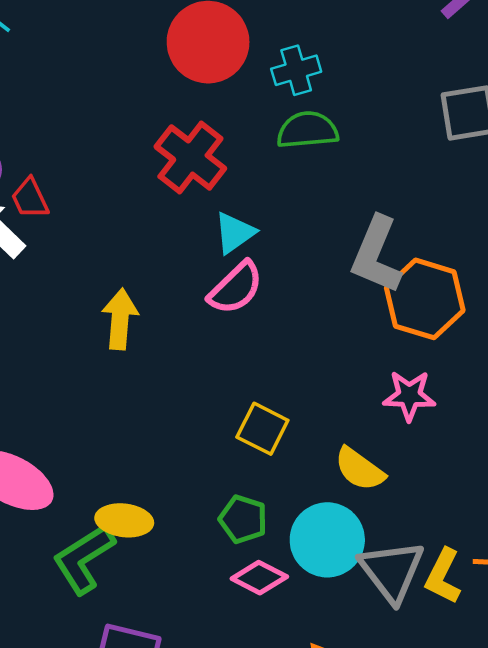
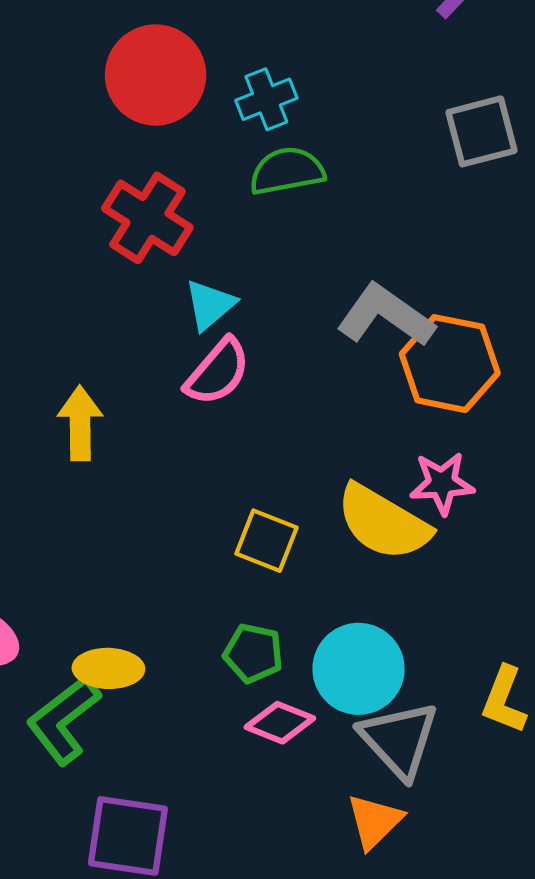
gray L-shape: (376, 255) -> (386, 315), turned 108
yellow semicircle: (360, 469) -> (383, 522), moved, size x1.5
gray triangle: (392, 571) -> (399, 740), moved

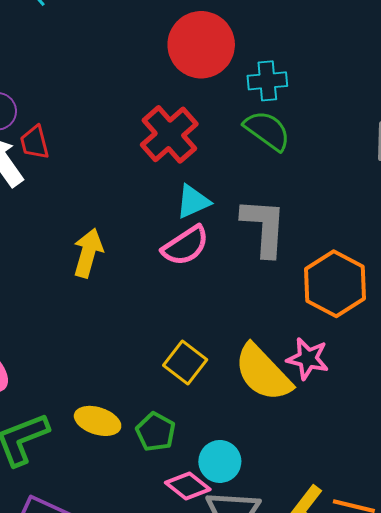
green semicircle: (287, 171) -> (267, 130), turned 30
gray L-shape: (386, 315) -> (264, 227), moved, turned 42
yellow ellipse: (108, 668) -> (98, 421), moved
cyan circle: (359, 669) -> (220, 461), size x0.7
pink diamond: (280, 723) -> (188, 486), moved

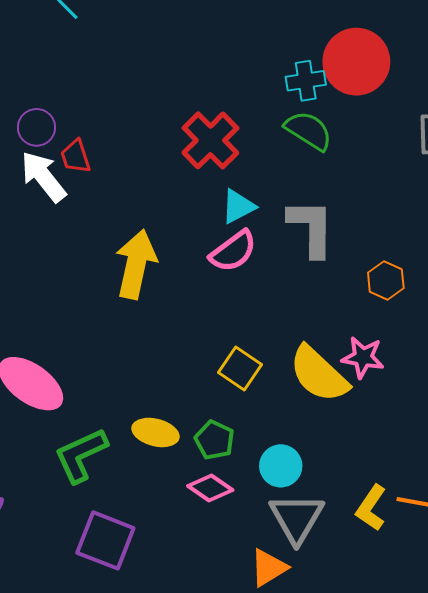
red circle: (201, 45) -> (356, 62), moved
yellow arrow: (88, 253) -> (136, 264), size x1.4
orange hexagon: (335, 284) -> (386, 280), size x0.6
pink diamond: (188, 486) -> (210, 488), moved

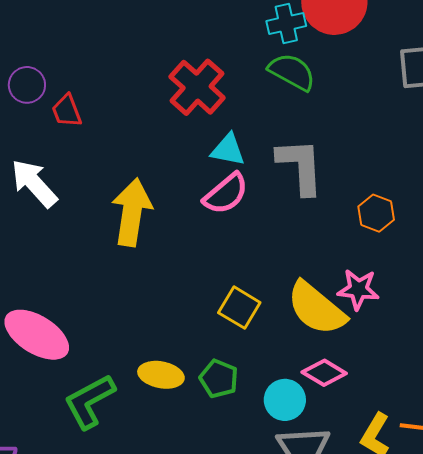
white arrow: (43, 177) -> (34, 183), moved
cyan triangle: (238, 206) -> (228, 150), turned 42
pink diamond: (210, 488) -> (324, 373), moved

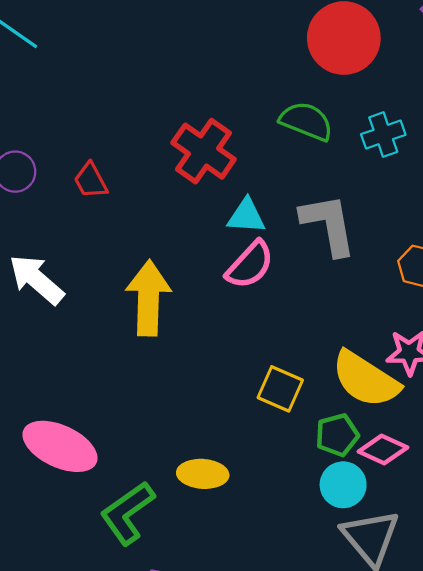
cyan cross: (286, 23) -> (383, 135), moved
red trapezoid: (67, 111) -> (91, 181), moved
green pentagon: (219, 379) -> (337, 435), moved, turned -30

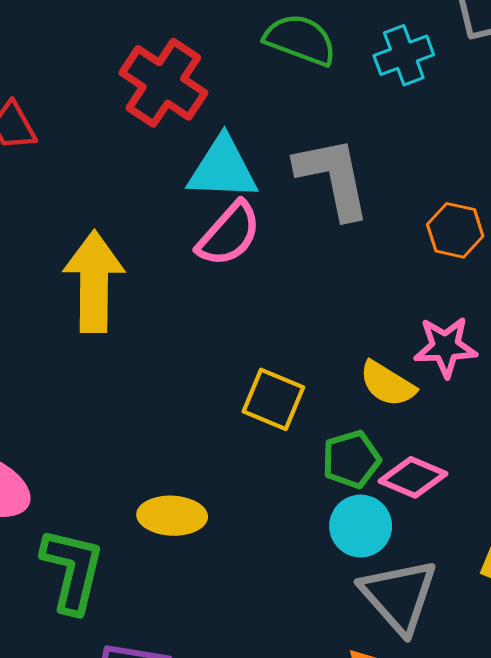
cyan triangle: (246, 216) -> (223, 169), size x1.4
yellow semicircle: (366, 379) -> (387, 384), size x0.6
green L-shape: (127, 513) -> (72, 570), turned 140

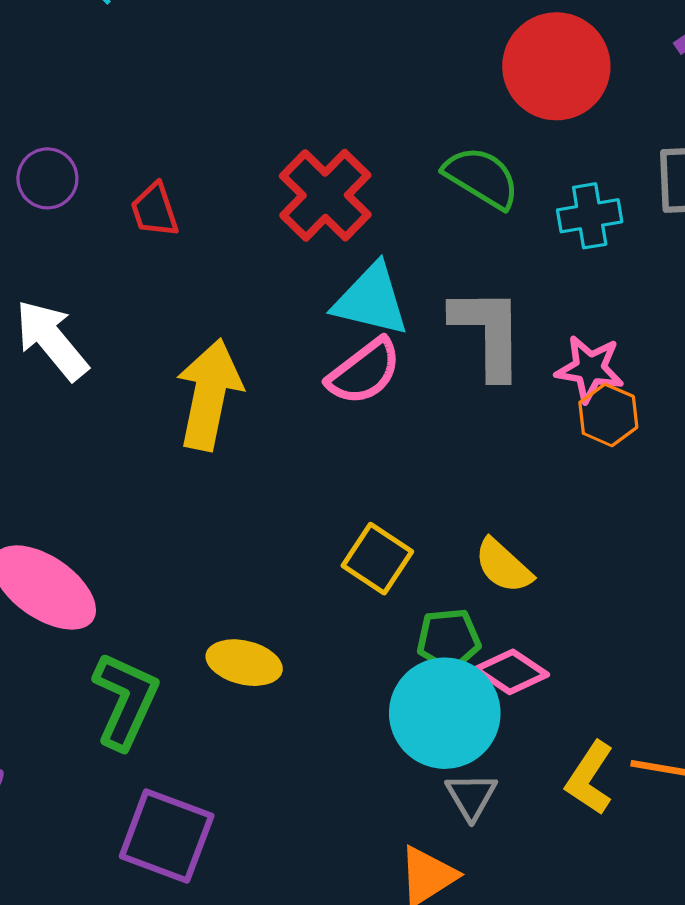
pink star: (445, 347) -> (590, 369), moved
cyan circle: (361, 526) -> (445, 713), size x1.6
gray triangle: (399, 596) -> (471, 796), size x0.6

